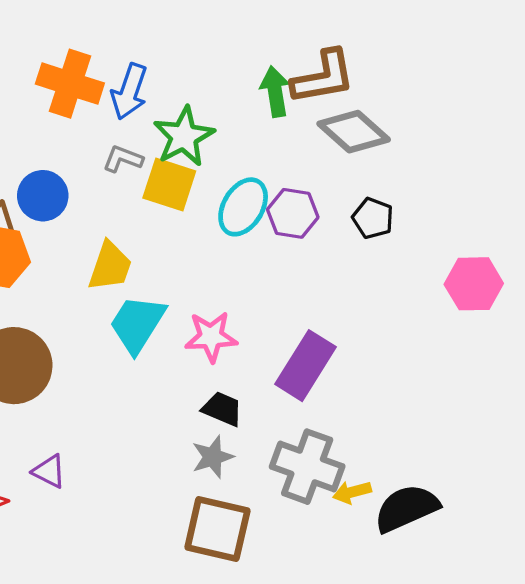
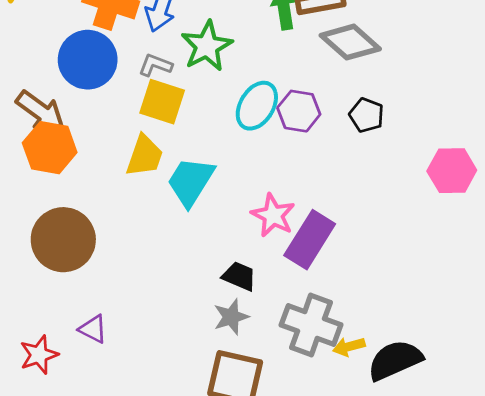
yellow square: (169, 185) -> (162, 102), moved
blue circle: (43, 196) -> (88, 60), moved, size x1.4
cyan trapezoid: (137, 324) -> (191, 181), moved
pink star: (211, 337) -> (273, 215), moved, turned 30

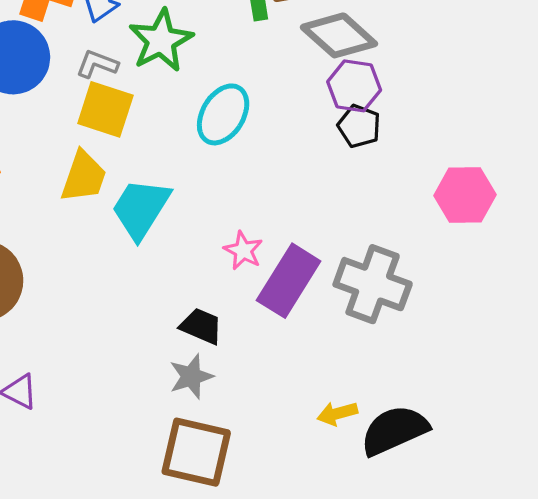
purple hexagon: (299, 111) -> (354, 86), moved
pink star: (273, 215) -> (243, 251), size x0.7
gray cross: (311, 325) -> (373, 284), moved

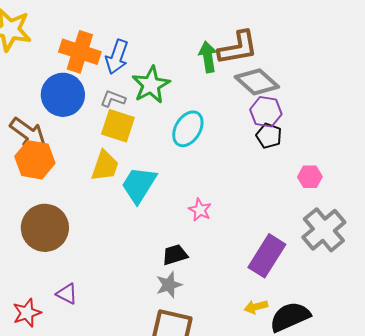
pink hexagon: (465, 195) -> (310, 177), moved, size x0.7
purple rectangle: (289, 281) -> (267, 256), moved
gray cross: (373, 284) -> (324, 230), moved, turned 30
black trapezoid: (201, 326) -> (175, 255), turned -40

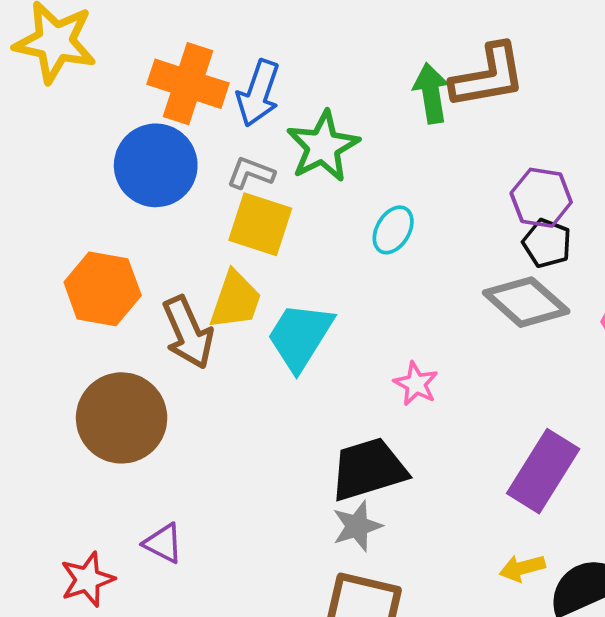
gray diamond: (257, 82) -> (526, 302), moved
cyan ellipse: (188, 129) -> (393, 230), size x0.7
brown arrow: (28, 133) -> (188, 332), moved, turned 30
black trapezoid: (175, 255) -> (368, 469), size x1.6

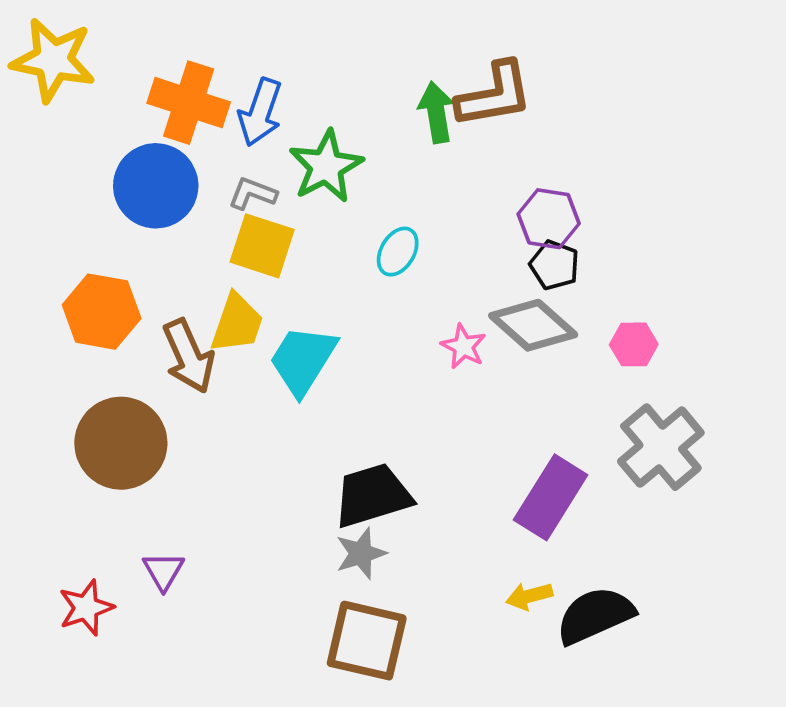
pink star: (416, 384) -> (463, 346), moved
purple triangle: (163, 543) -> (163, 571), turned 33

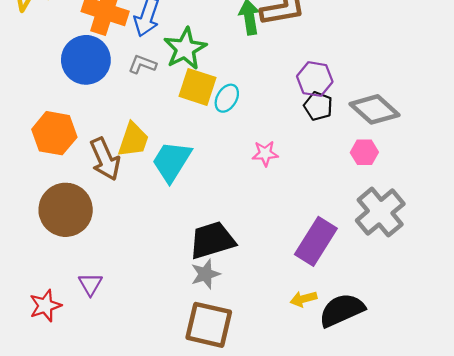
yellow square: (262, 246) -> (198, 87), moved
gray diamond: (533, 325) -> (375, 109), moved
pink star: (463, 346) -> (265, 153), turned -30

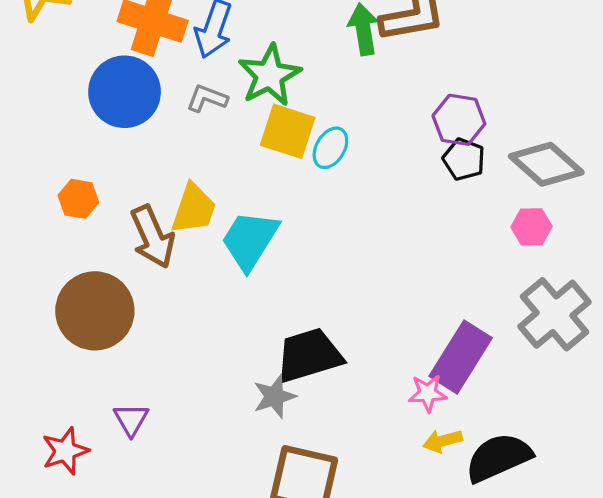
orange hexagon: (54, 133) -> (78, 199), size x0.6
pink star: (265, 153) -> (428, 393), moved
gray star: (205, 274) -> (274, 397), moved

